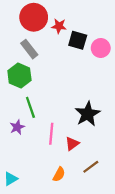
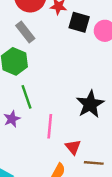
red triangle: (72, 144) -> (73, 147), moved, turned -32
brown line: (91, 167) -> (94, 163), turned 42

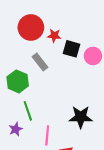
gray rectangle: (25, 32) -> (40, 62), moved
black star: (90, 104) -> (81, 117), turned 30

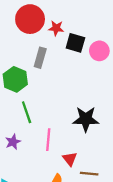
gray rectangle: (40, 62) -> (40, 58), turned 54
purple star: (16, 129) -> (13, 142), moved

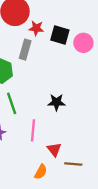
red star: (56, 28) -> (36, 28), moved
black star: (86, 119) -> (56, 102), moved, size x0.7

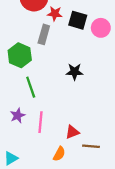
black star: (56, 102) -> (75, 72), moved
pink line: (33, 130) -> (41, 122), moved
red triangle: (54, 149) -> (72, 132), turned 48

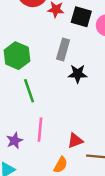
gray rectangle: (44, 34) -> (63, 50), moved
purple star: (18, 116) -> (14, 141), moved

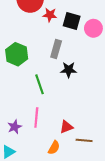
green line: (29, 91) -> (39, 84), moved

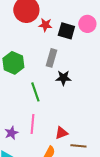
pink circle: (93, 28) -> (87, 24), moved

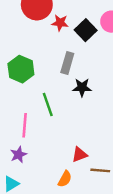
black square: (66, 31) -> (86, 30), turned 30
pink line: (32, 124) -> (25, 125), moved

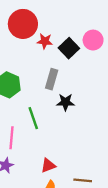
red triangle: (80, 155) -> (48, 165), moved

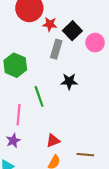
pink circle: (93, 40) -> (95, 43), moved
gray rectangle: (52, 79) -> (56, 49), moved

